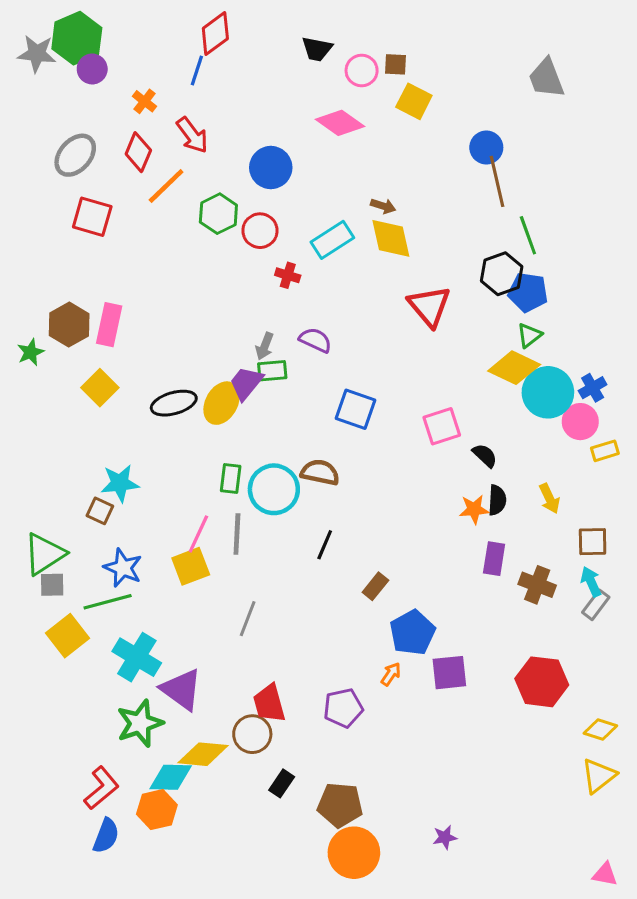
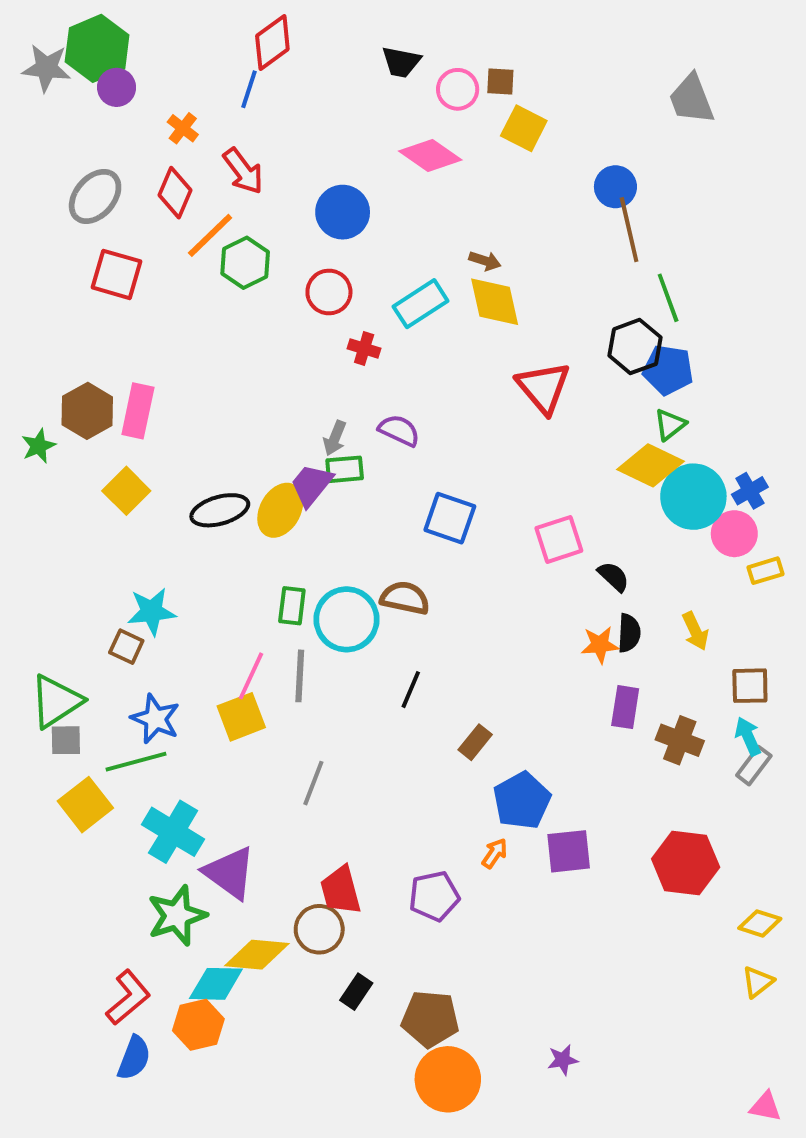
green hexagon: (218, 214) -> (245, 263), moved
yellow triangle: (599, 776) -> (758, 982), size x0.7

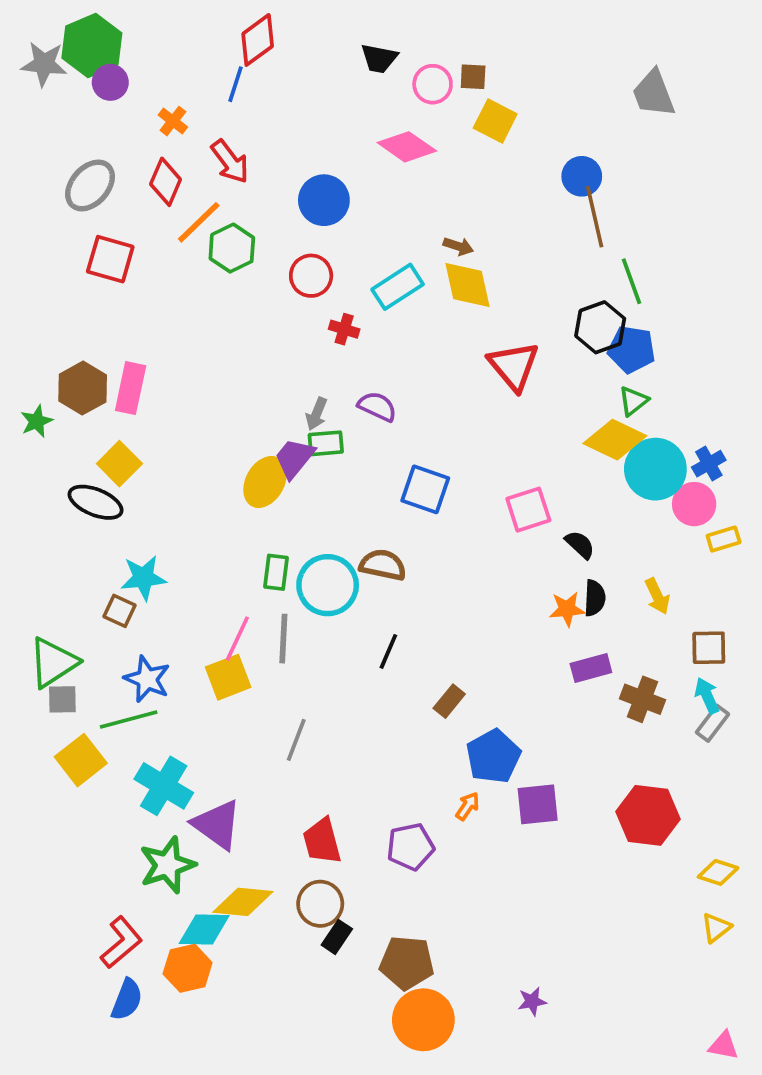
black ellipse: (220, 510) -> (96, 502), moved, turned 38
purple rectangle: (625, 707) -> (591, 668), turned 66
brown circle: (319, 929) -> (320, 904), moved

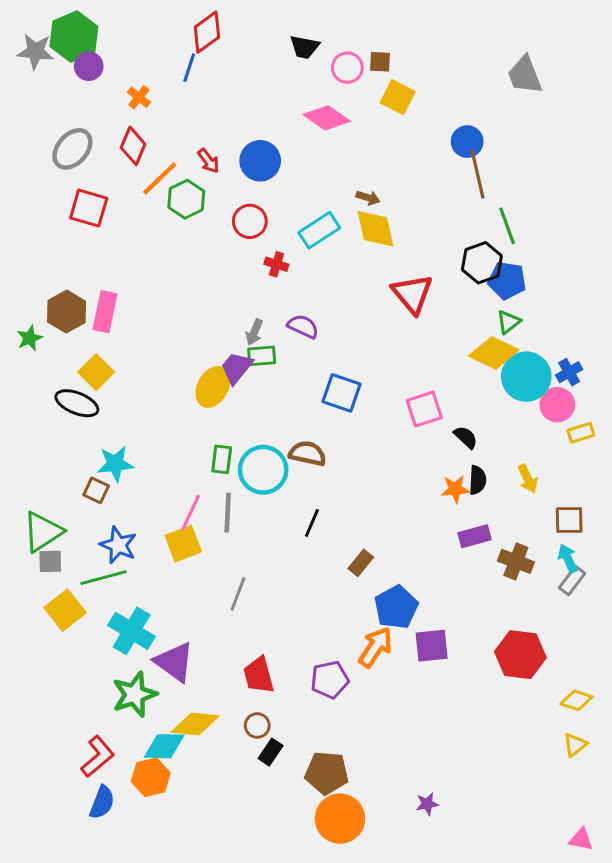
red arrow: (230, 162) -> (208, 161), moved, size x0.7
orange arrow: (468, 806) -> (375, 647), size x1.8
brown circle: (320, 904) -> (257, 725), size x0.7

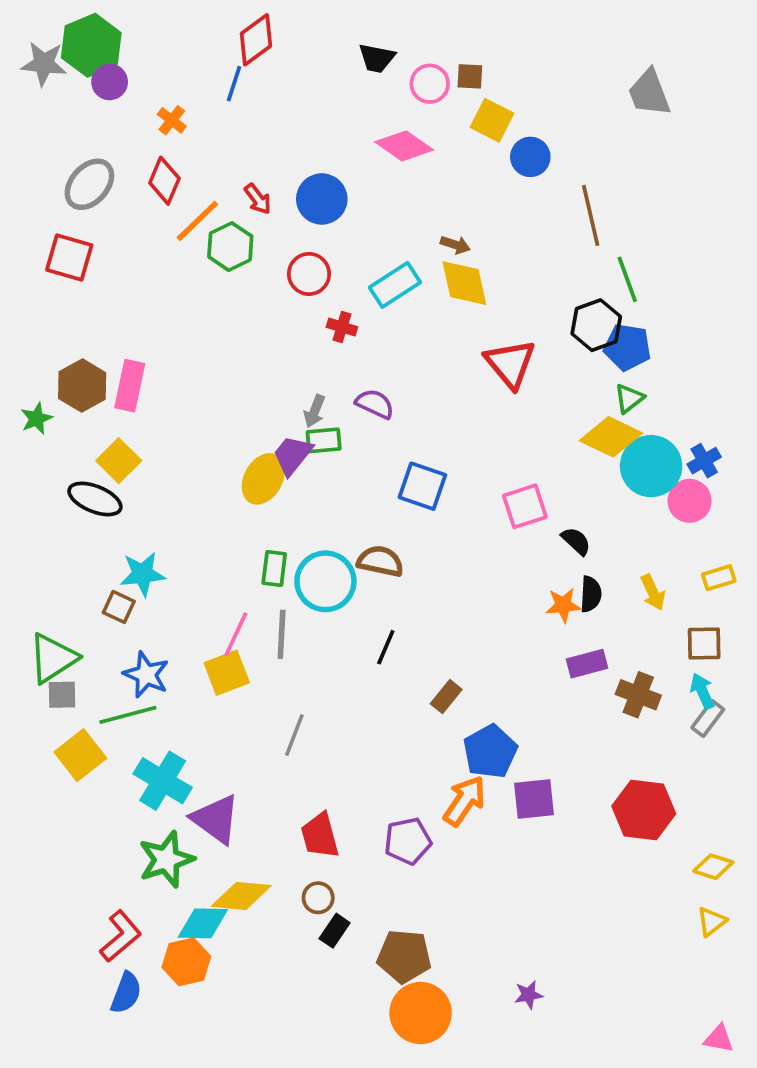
blue circle: (467, 142) -> (530, 157), moved
red square: (89, 208) -> (69, 258), moved
yellow rectangle: (581, 433) -> (719, 578), moved

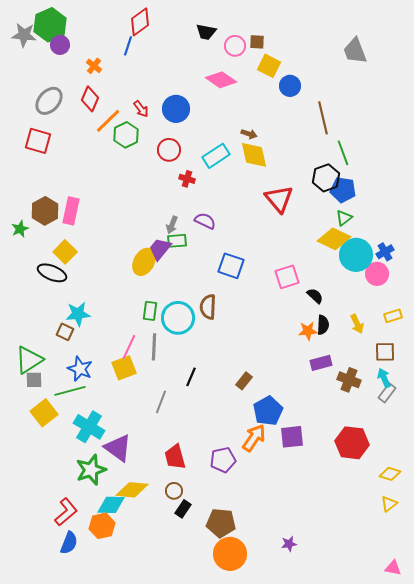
brown semicircle: (380, 561) -> (208, 307), turned -100
black line: (386, 647) -> (191, 377), moved

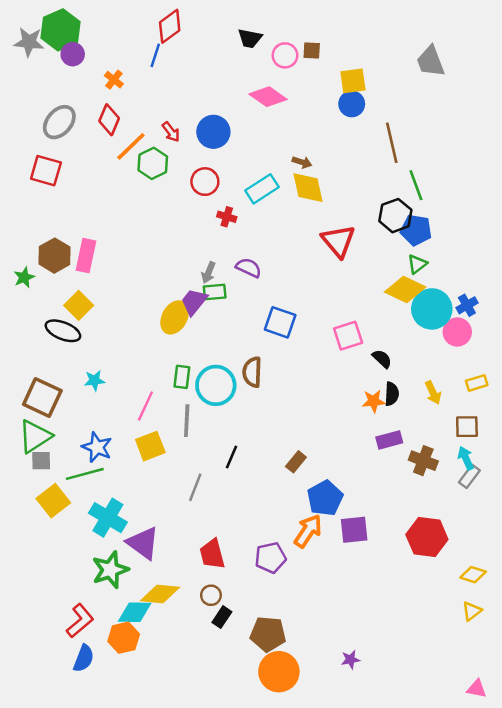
yellow square: (269, 66) -> (353, 81), moved, turned -35
cyan star: (78, 314) -> (94, 381), size x0.7
brown square: (65, 332) -> (42, 398), moved, size x1.8
pink line: (129, 347) -> (145, 406), moved

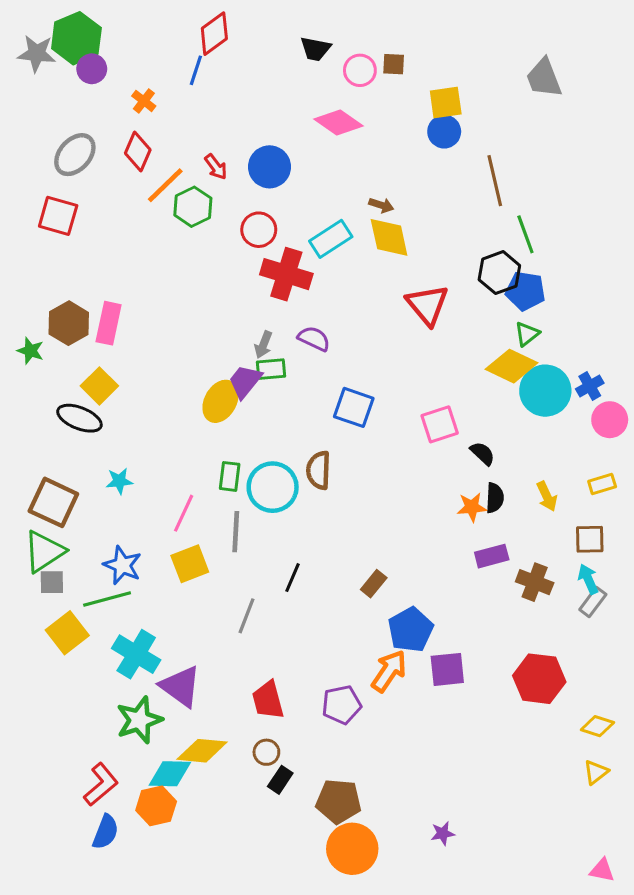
red cross: (227, 217) -> (286, 274), size x2.0
green star: (24, 277) -> (30, 351), turned -30
pink circle: (457, 332) -> (610, 420), moved

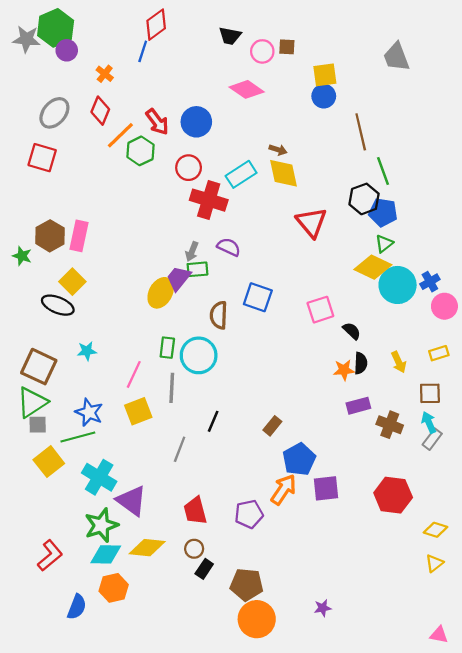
red arrow: (216, 167) -> (157, 122), size x1.4
brown semicircle: (319, 470) -> (219, 315), moved
cyan diamond: (170, 774) -> (106, 554), moved
red L-shape: (101, 784) -> (50, 555), moved

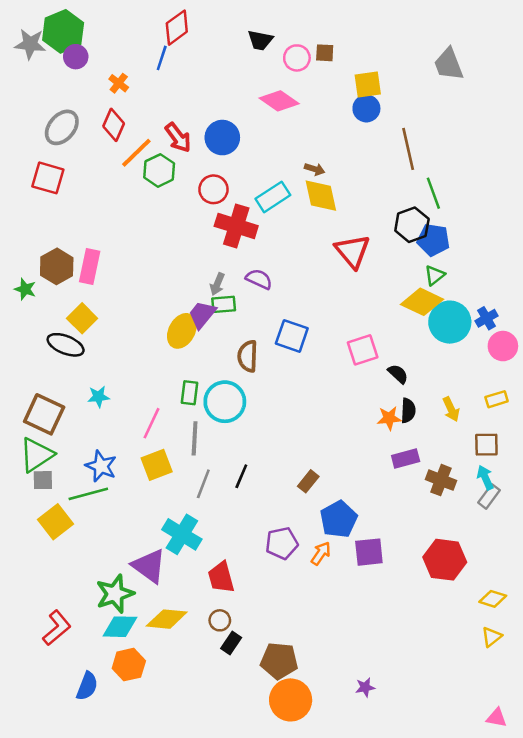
gray line: (180, 449) -> (203, 484), moved
cyan cross: (99, 477) -> (182, 534), moved
orange arrow: (284, 490) -> (321, 553), size x0.7
purple pentagon: (249, 514) -> (282, 543), moved

